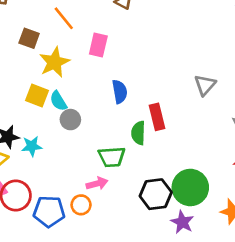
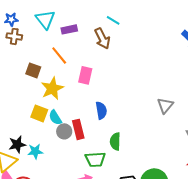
red rectangle: (157, 117) -> (78, 129), moved

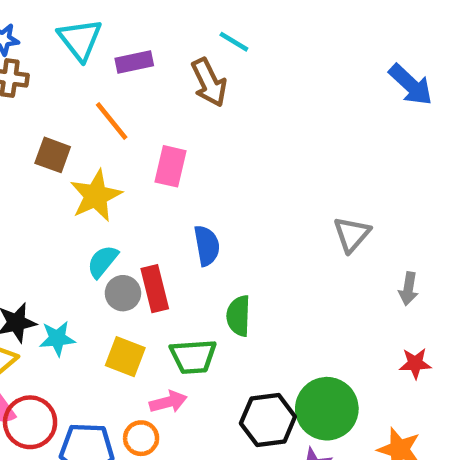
yellow square: (39, 113) -> (125, 357), moved
cyan semicircle: (55, 117) -> (103, 261), turned 70

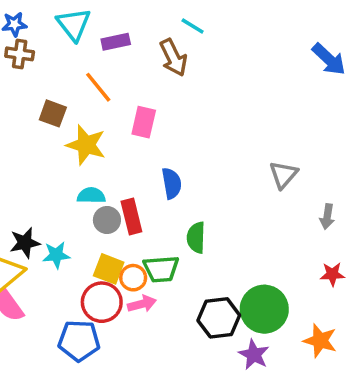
yellow star: (96, 196) -> (86, 145), turned -30
cyan semicircle: (103, 261) -> (91, 196), turned 52
red circle: (30, 422) -> (102, 302), moved
orange circle: (141, 438) -> (133, 278), moved

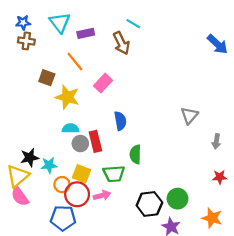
pink rectangle: (144, 122) -> (103, 83), turned 30
orange circle: (133, 278) -> (62, 185), moved
green circle: (264, 309) -> (178, 199), size x0.7

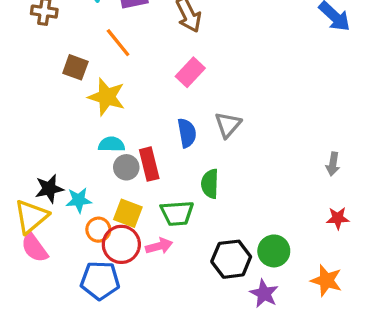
pink rectangle: (103, 83) -> (190, 72), moved
gray triangle: (189, 115) -> (228, 125), moved

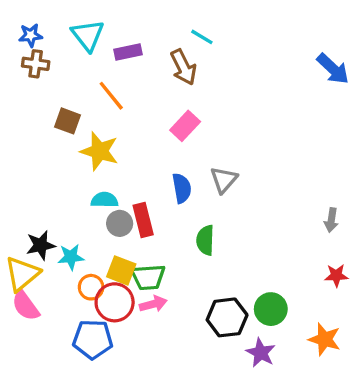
green trapezoid: (177, 213) -> (148, 277), moved

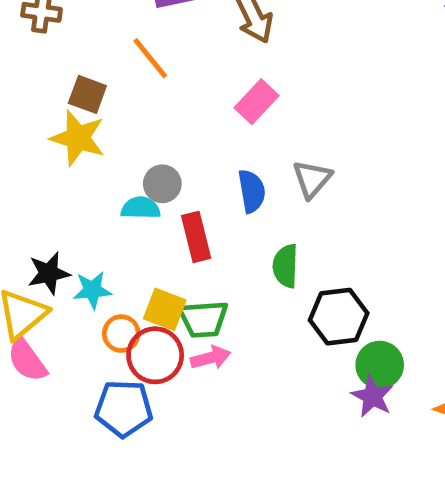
yellow star: (99, 151) -> (78, 138), moved
gray circle: (120, 223) -> (162, 184), moved
black hexagon: (227, 317) -> (339, 317), moved
purple star: (261, 353) -> (372, 396), moved

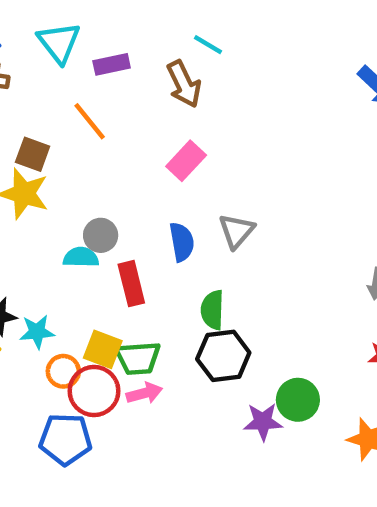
black hexagon: (339, 317) -> (223, 356), moved
purple star: (372, 396) -> (263, 422), moved, turned -30

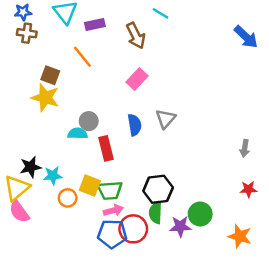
cyan line: (208, 45) -> (161, 13), moved
green semicircle: (212, 310) -> (156, 213), moved
red circle: (94, 391) -> (133, 229), moved
blue pentagon: (66, 439) -> (112, 234), moved

